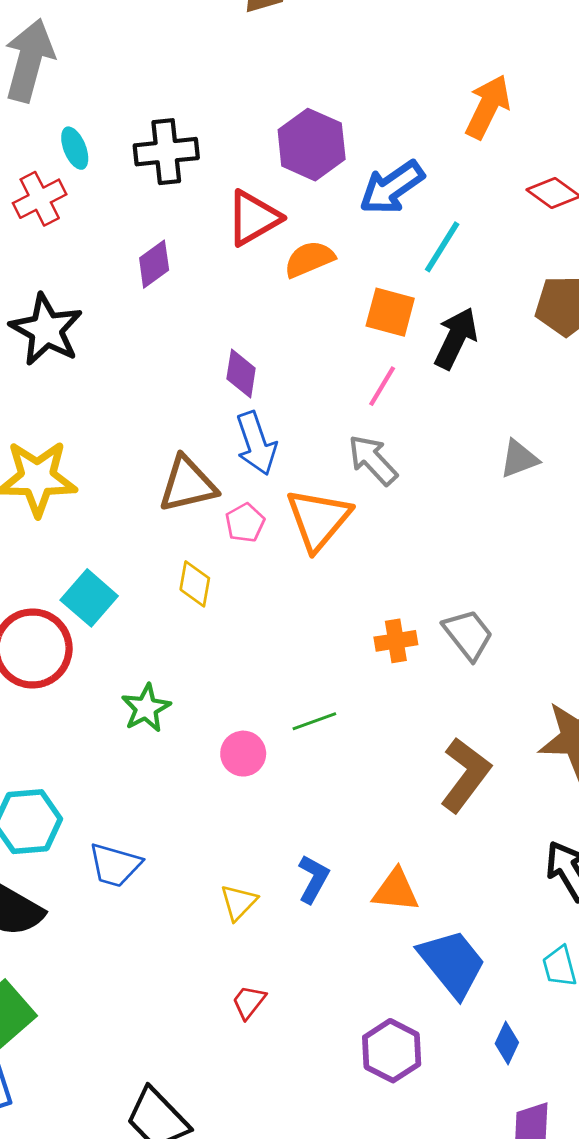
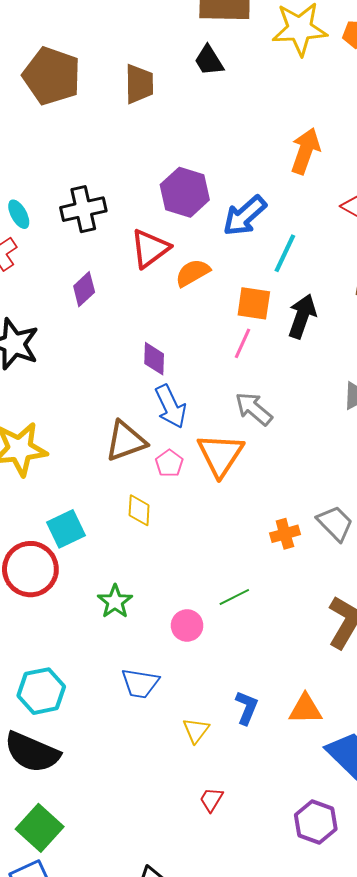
pink line: (382, 386) -> (243, 343), moved
cyan square: (89, 598) -> (66, 529), turned 30
blue trapezoid: (115, 865) -> (140, 683), moved

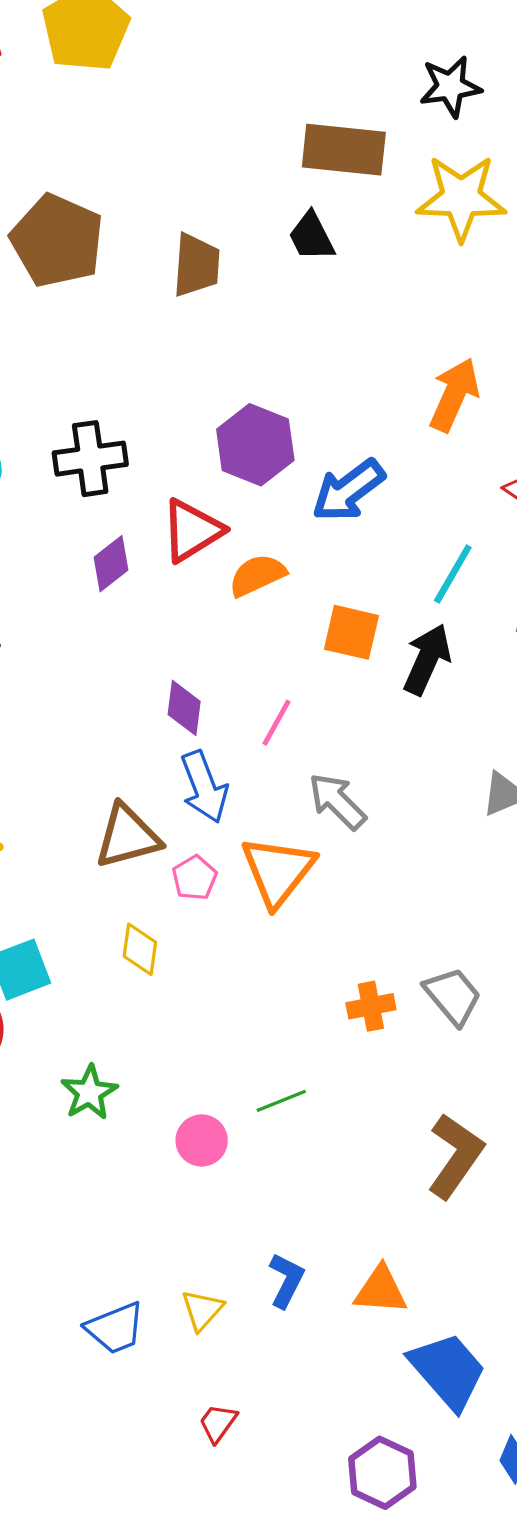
cyan line: (285, 253) -> (453, 574), moved
purple diamond: (84, 289) -> (111, 564), moved
pink line: (243, 343) -> (277, 723), moved
blue trapezoid: (140, 683) -> (115, 1328), moved, turned -36

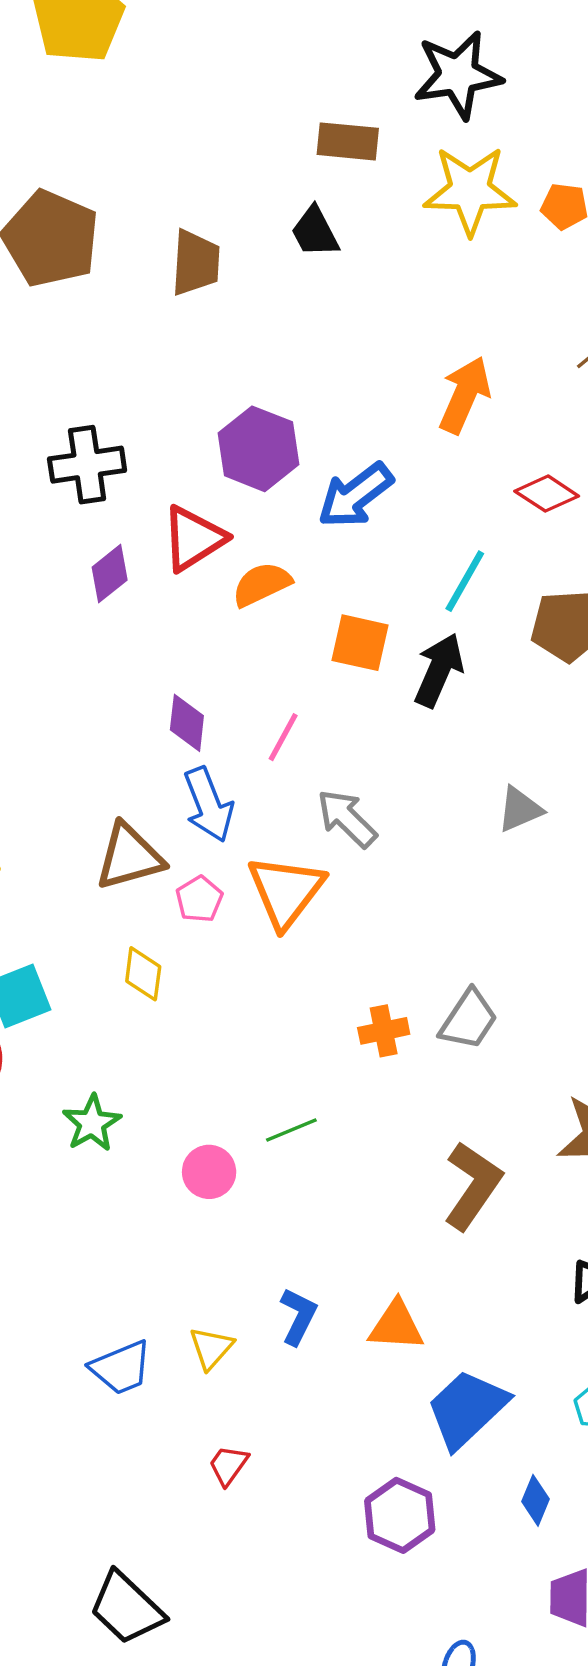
black star: (450, 87) -> (458, 75), size x1.4
brown rectangle: (344, 150) -> (348, 141), size x0.7
gray trapezoid: (453, 996) -> (469, 1020), turned 74
blue trapezoid: (448, 1371) -> (467, 1409), turned -92

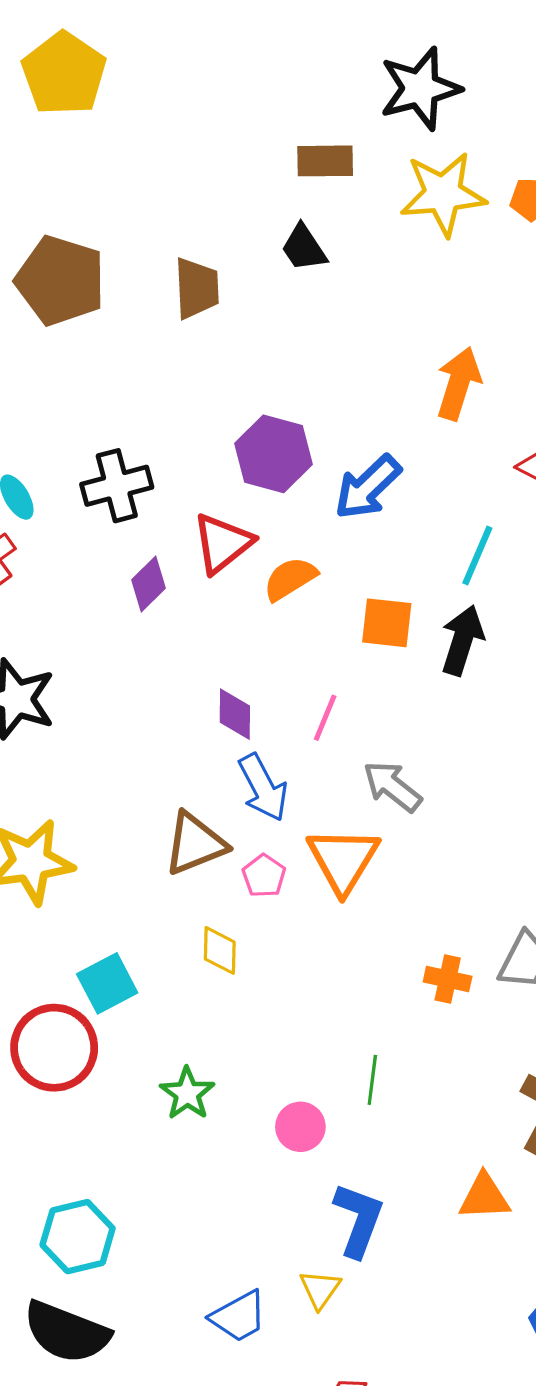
orange cross: (384, 1031) -> (448, 979), turned 30
green line: (291, 1130) -> (372, 1080), turned -54
blue L-shape: (298, 1316) -> (359, 1220), moved, size x1.4
orange triangle: (396, 1326) -> (484, 1197), moved

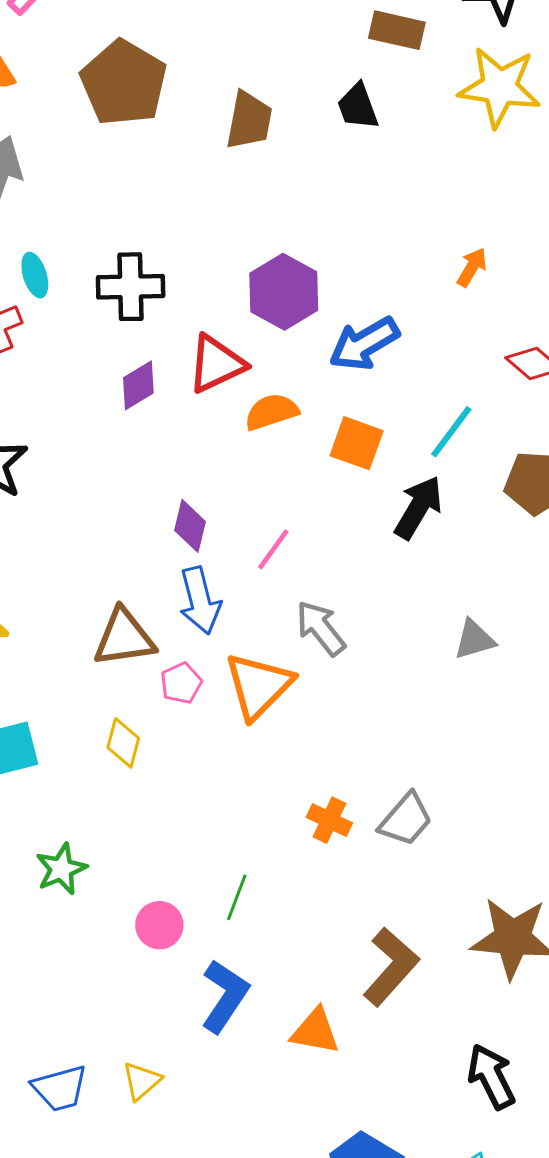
orange arrow: (459, 383) -> (472, 267), size x0.6
orange square: (387, 623) -> (357, 443), moved
blue L-shape: (359, 1220) -> (225, 996), moved

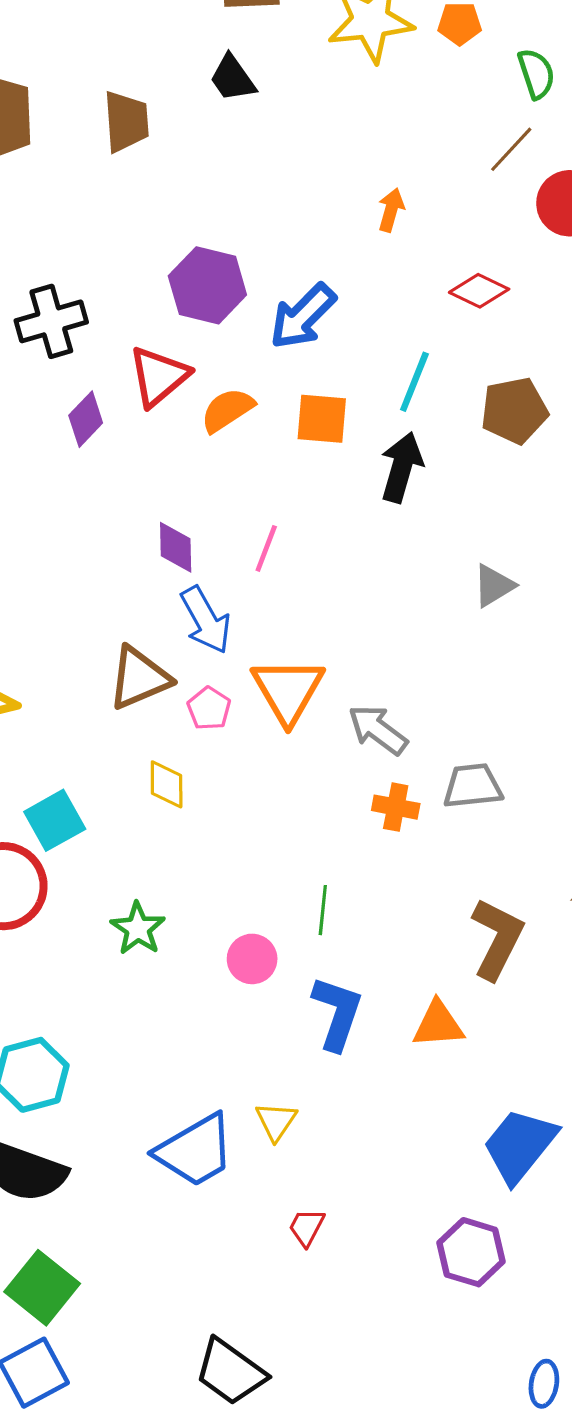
gray arrow: (321, 628) -> (378, 730), moved
gray trapezoid: (406, 820) -> (473, 786), turned -122
blue trapezoid: (60, 1088) -> (195, 1151), size x1.4

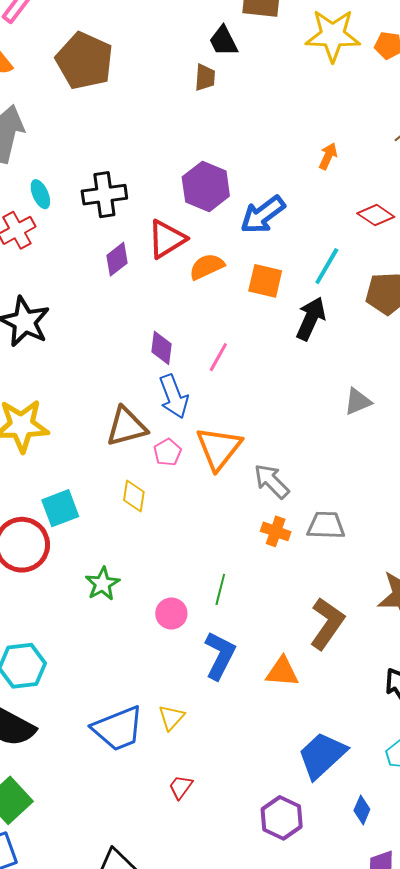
black trapezoid: (232, 78) -> (223, 41), moved
brown trapezoid: (126, 121) -> (205, 77), moved, size x0.7

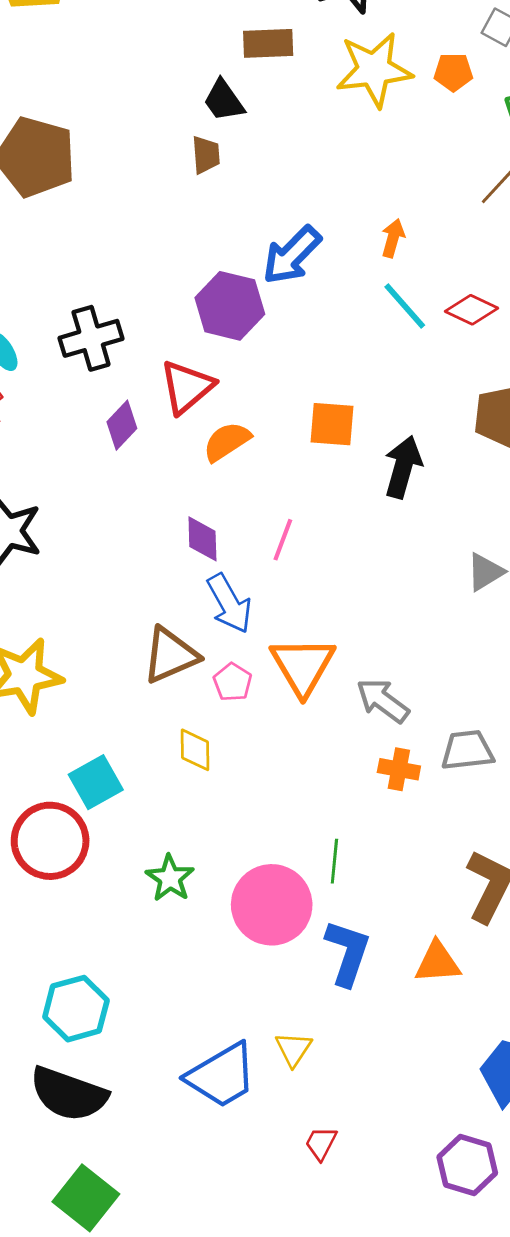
blue arrow: (263, 215) -> (292, 255), moved
cyan line: (327, 266) -> (405, 306), moved, turned -63
orange semicircle: (207, 267) -> (227, 442), moved
pink circle: (171, 613) -> (272, 905), size x1.8

